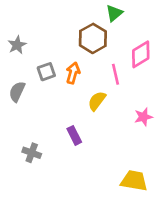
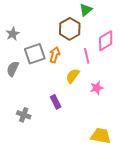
gray square: (46, 72) -> (35, 54), size x1.5
pink star: (143, 117) -> (97, 88), moved

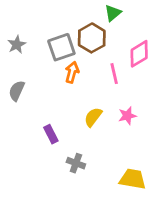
gray square: (35, 54) -> (61, 47), moved
yellow semicircle: (73, 76) -> (93, 117), moved
purple rectangle: (56, 102) -> (51, 134), moved
gray cross: (24, 115) -> (76, 163), moved

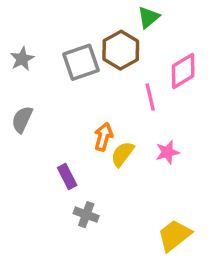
orange arrow: (72, 72) -> (103, 137), moved
gray cross: (76, 163) -> (86, 215), moved
yellow trapezoid: (133, 179) -> (174, 235), turned -48

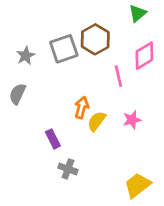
green triangle: (148, 17) -> (138, 13), moved
gray star: (22, 59) -> (26, 56), moved

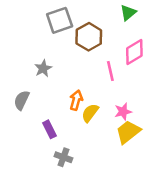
gray square: (64, 49) -> (60, 20), moved
gray star: (26, 56) -> (43, 68), moved
gray semicircle: (17, 94) -> (22, 100), moved
yellow trapezoid: (138, 185) -> (128, 132), moved

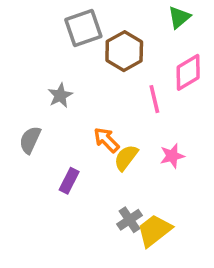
orange arrow: (76, 100) -> (106, 140), turned -60
purple rectangle: (49, 129) -> (69, 181), turned 54
yellow trapezoid: (128, 132) -> (154, 230), moved
gray cross: (63, 157) -> (130, 220), moved, turned 36

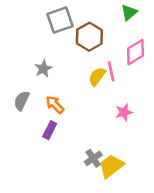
orange arrow: (106, 140) -> (55, 105), moved
yellow semicircle: (126, 158) -> (97, 76), moved

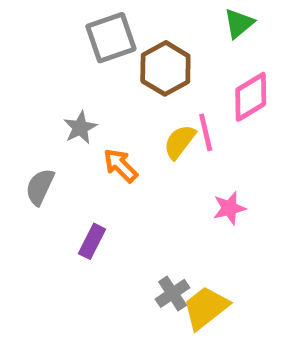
orange arrow: (55, 105) -> (120, 165), moved

